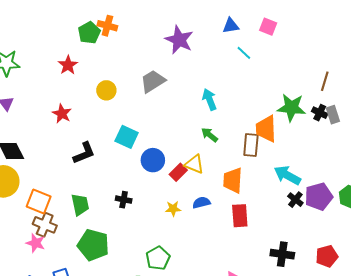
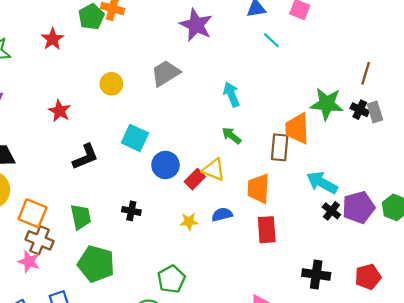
red star: (68, 65) -> (52, 39), moved

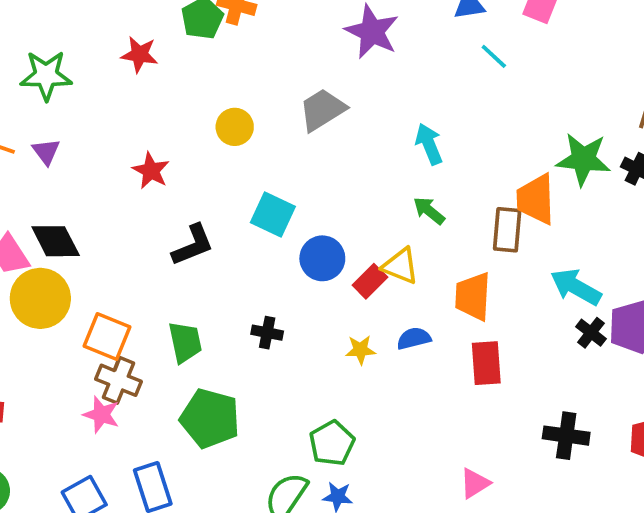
red star: (52, 39) -> (139, 54), turned -30

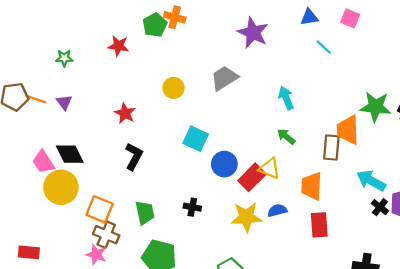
green star: (46, 75) -> (64, 58), size x0.6
black L-shape: (193, 245) -> (134, 156), moved, turned -40
red rectangle: (370, 281) -> (252, 177), size x1.4
yellow star: (360, 350) -> (246, 217), size x1.8

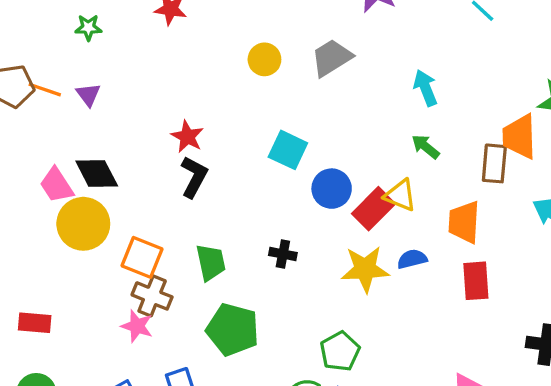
yellow circle: (174, 88) -> (264, 59), moved
red star: (125, 113) -> (187, 137), moved

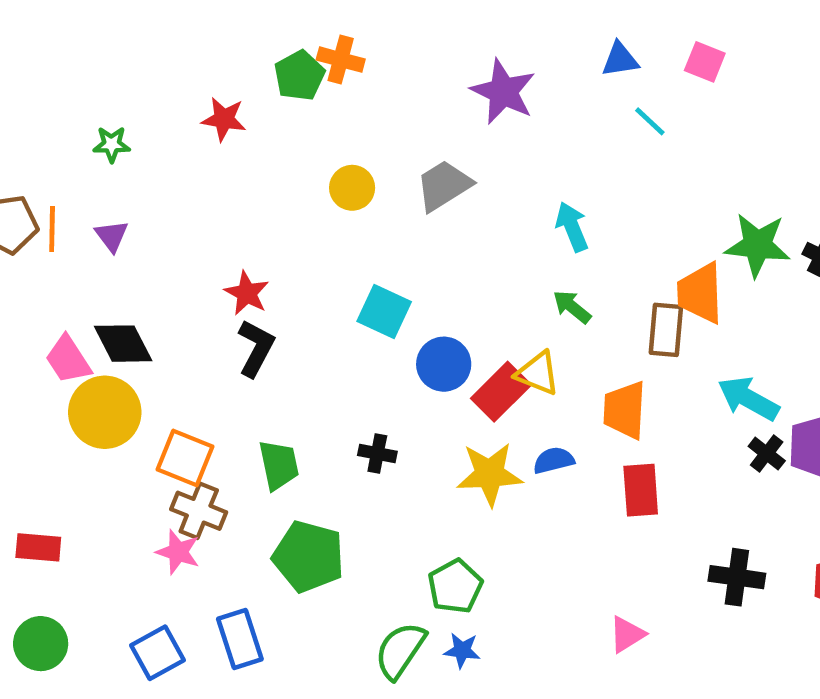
orange line: (45, 90) -> (52, 229), turned 72

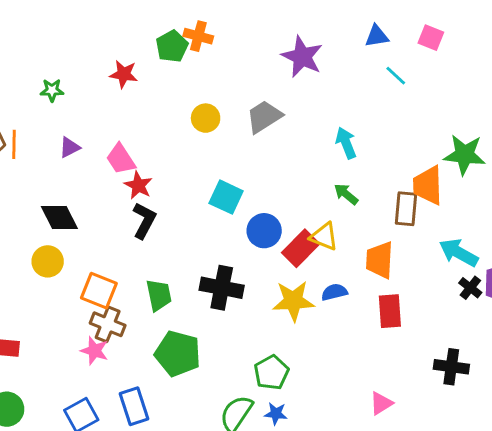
purple triangle: (112, 236) -> (70, 147), moved, turned 40
pink trapezoid: (68, 360) -> (121, 159), moved
yellow circle: (105, 412) -> (48, 261), size x0.7
black cross: (377, 453) -> (222, 288), size x1.8

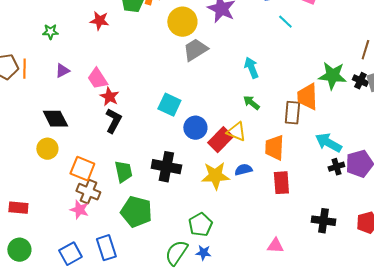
yellow circle: (206, 118) -> (182, 22), moved, size x1.5
black cross: (470, 288) -> (336, 167), turned 35
pink triangle: (381, 403) -> (275, 246), turned 36

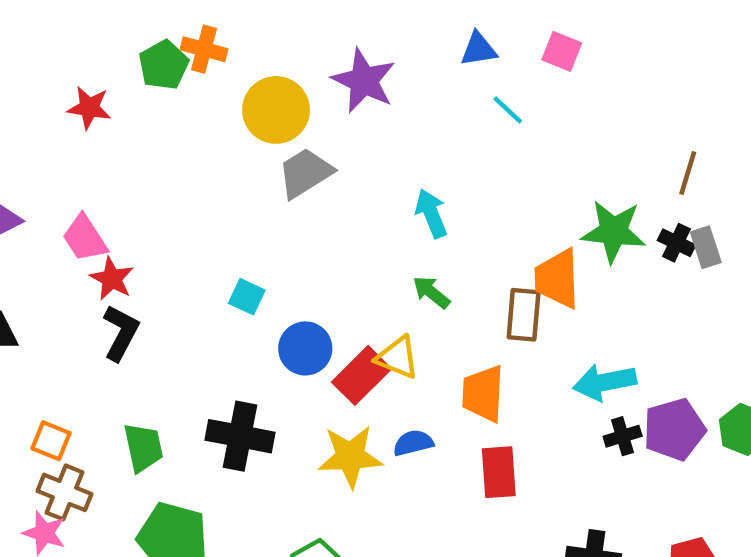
cyan square: (169, 105) -> (247, 297), size x0.7
cyan arrow: (328, 143) -> (605, 382), turned -40
orange square: (82, 169) -> (51, 441), size x0.7

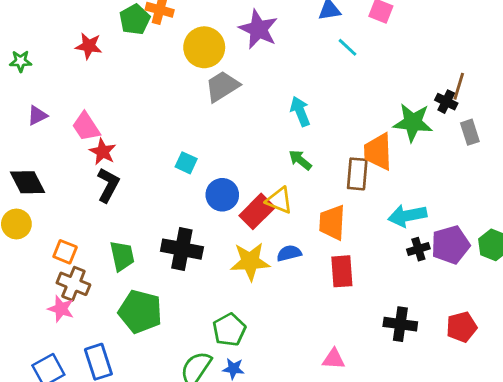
black cross: (677, 243) -> (446, 102), moved

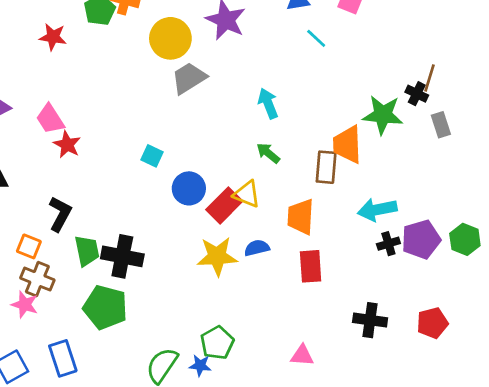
black L-shape: (108, 185) -> (60, 214), moved
black cross: (182, 249) -> (122, 256), moved
green pentagon: (229, 330) -> (217, 343), moved

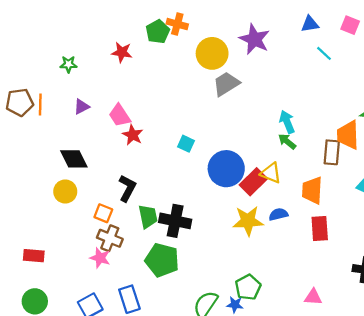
cyan arrow: (268, 103) -> (287, 122), moved
cyan square: (152, 156) -> (186, 144), moved
blue circle: (189, 188) -> (226, 169), size x1.4

